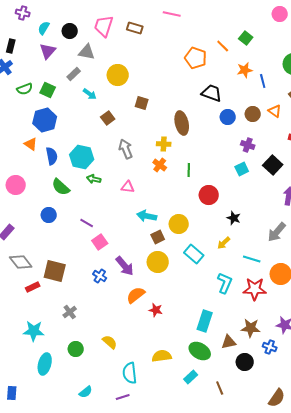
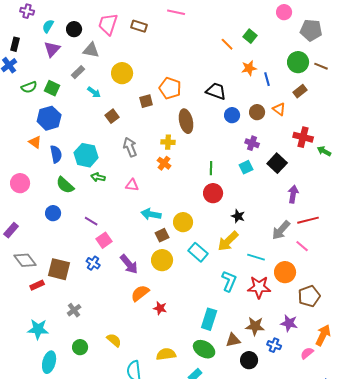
orange pentagon: (196, 58) -> (170, 88), moved
brown square: (142, 103) -> (146, 101), turned -32
green line: (189, 170) -> (211, 168), moved
yellow arrow: (224, 243) -> (228, 241), size x1.6
blue cross: (100, 276) -> (93, 263), moved

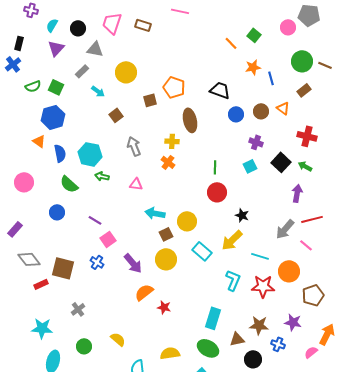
pink circle: (284, 12) -> (288, 27), moved
gray pentagon: (311, 30) -> (309, 15), moved
green arrow: (324, 151) -> (305, 166), moved

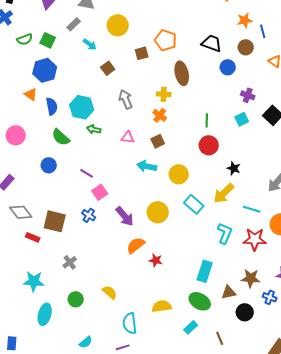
brown circle: (261, 111) -> (246, 47), moved
brown square: (166, 234) -> (158, 141), moved
red rectangle: (41, 284) -> (33, 237), turned 48

